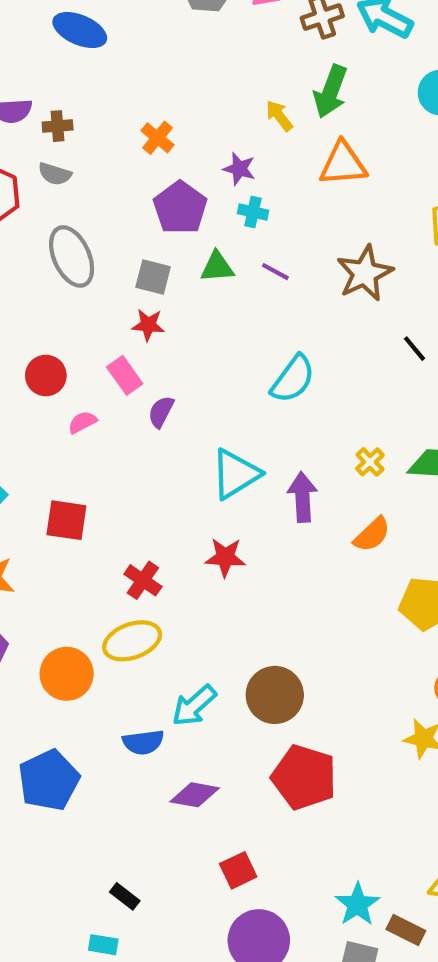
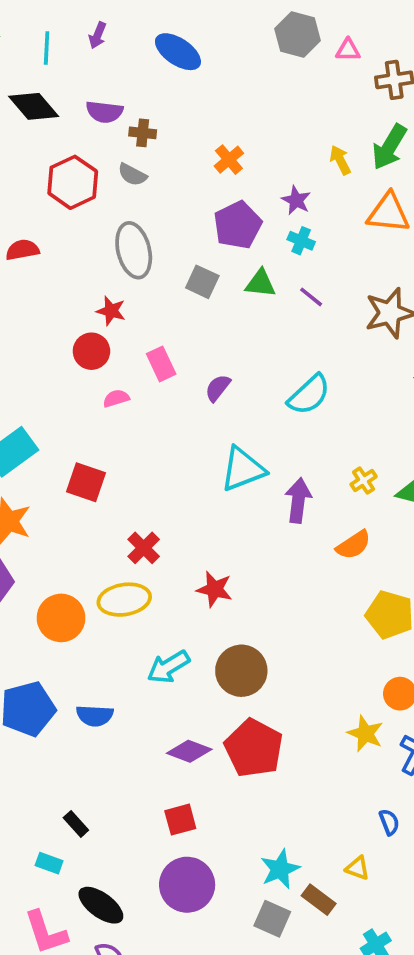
red star: (148, 325) -> (111, 311), moved
purple semicircle: (161, 412) -> (218, 388), moved
red star: (225, 557) -> (214, 589), moved
blue semicircle: (143, 742) -> (95, 716), moved
purple diamond: (195, 795) -> (189, 751), moved

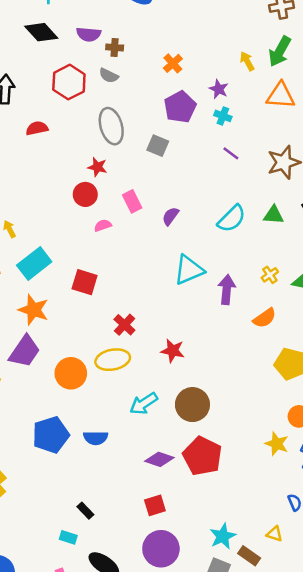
green triangle: (261, 283) -> (273, 215), moved

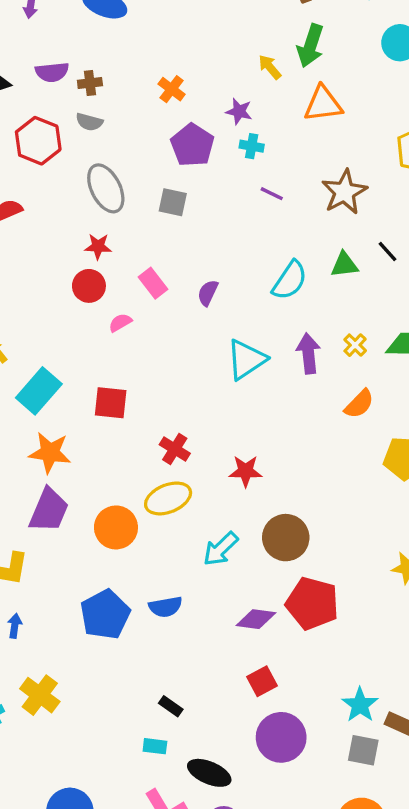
purple arrow: (227, 290) -> (308, 353), moved

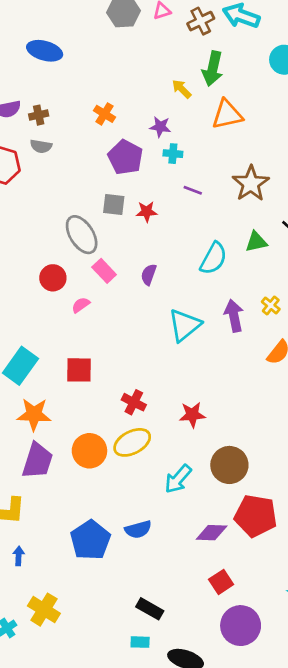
gray ellipse: (106, 188) -> (82, 235), moved
red star: (98, 246) -> (147, 212), moved
orange circle: (116, 527) -> (89, 451), moved
black rectangle: (171, 706) -> (150, 609), size x1.4

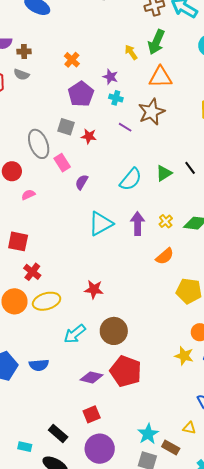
brown star: (251, 184) -> (152, 112), moved
green triangle: (256, 242) -> (164, 173), turned -30
pink rectangle: (104, 271) -> (62, 163), moved
red cross: (134, 402) -> (32, 272), moved
black rectangle: (150, 609) -> (58, 434), moved

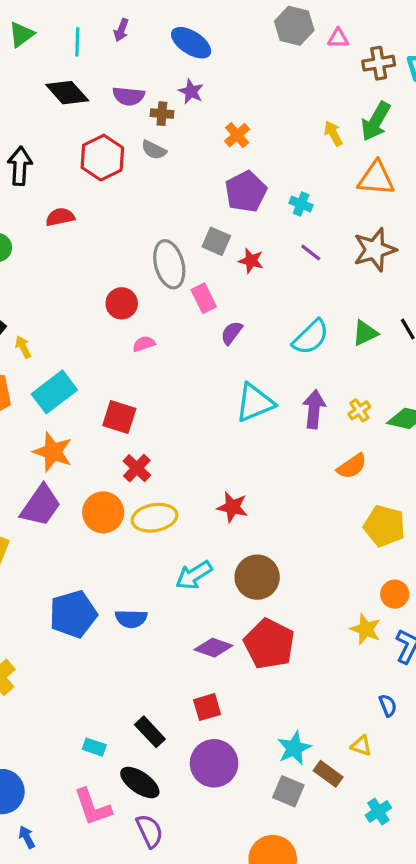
purple star: (110, 77) -> (191, 91), moved
brown star: (152, 112) -> (375, 250), moved

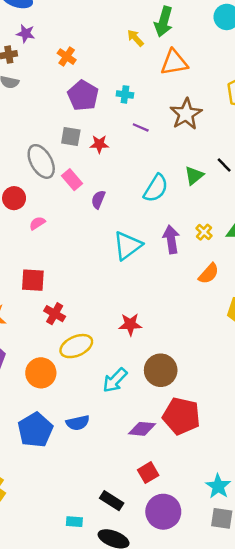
orange circle: (103, 512) -> (41, 373), moved

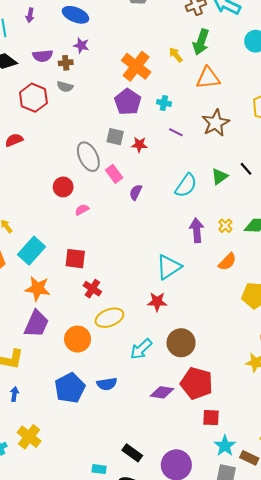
orange cross: (67, 57) -> (136, 66), moved, size x1.8
cyan triangle: (127, 245) -> (169, 267), moved
red square: (148, 473) -> (211, 418), moved, turned 30

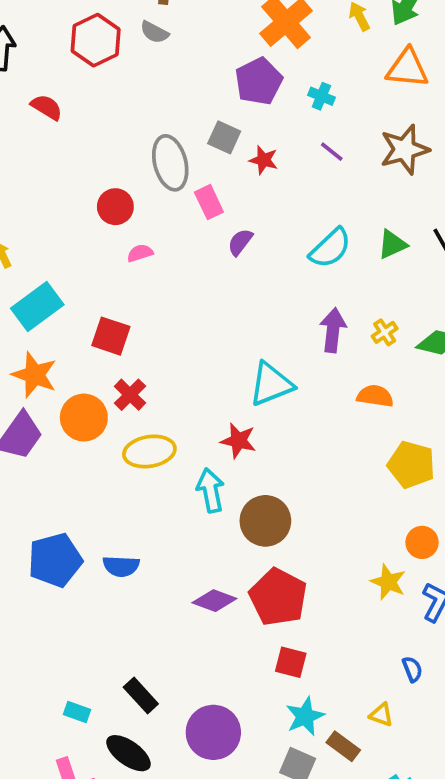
red semicircle: (14, 140) -> (47, 107), turned 42
orange semicircle: (227, 262) -> (375, 396), turned -138
orange circle: (78, 339) -> (84, 418), moved
cyan arrow: (141, 349) -> (210, 490), moved, turned 110

